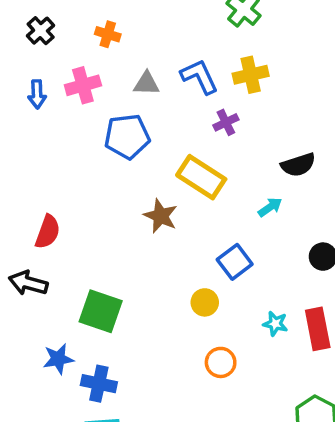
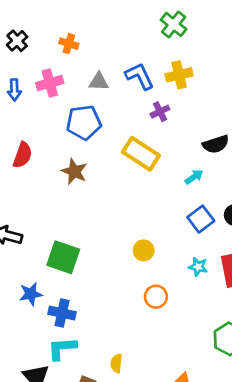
brown star: (161, 216) -> (74, 171), moved
red semicircle: (48, 232) -> (23, 155), moved
blue square: (235, 262) -> (201, 219), moved

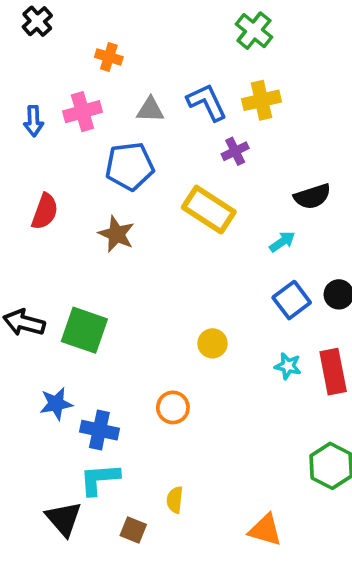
black cross: (17, 41) -> (37, 21), moved
green square: (63, 257) -> (84, 330), moved
orange circle: (156, 297) -> (173, 407), moved

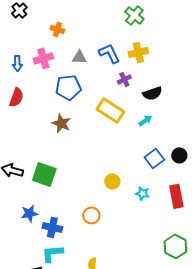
black semicircle: (312, 196) -> (152, 93), moved
red semicircle: (45, 211) -> (16, 97), moved
cyan arrow: (282, 242) -> (145, 120), moved
cyan star: (288, 366) -> (142, 193), moved

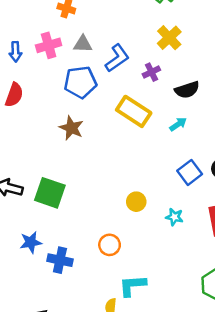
yellow cross: (138, 52) -> (169, 38), turned -30
blue L-shape: (109, 53) -> (117, 58), moved, turned 80
gray triangle: (79, 57) -> (83, 44), moved
cyan L-shape: (52, 253) -> (132, 286), moved

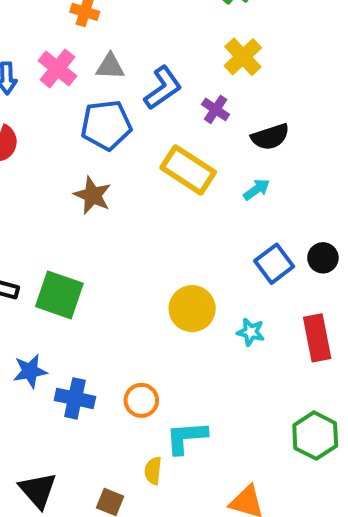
pink cross: (49, 45) -> (57, 68), turned -35
purple cross: (151, 72) -> (216, 109), turned -30
yellow circle: (136, 202) -> (192, 309), size x1.5
orange circle: (110, 245) -> (141, 400), moved

